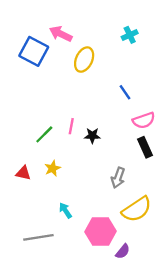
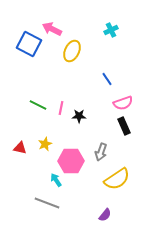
green line: (44, 134) -> (38, 105), moved, turned 72
pink hexagon: (100, 232) -> (71, 161), moved
gray line: (38, 237) -> (47, 203), moved, turned 30

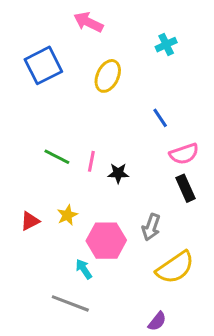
pink arrow: (52, 29) -> (88, 22), moved
blue square: (29, 44) -> (43, 65), turned 35
red triangle: (20, 148) -> (30, 221), turned -40

